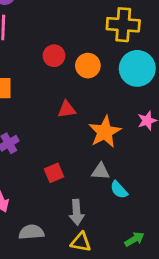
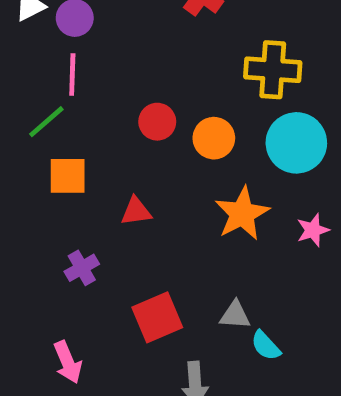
red triangle: (67, 109) -> (136, 211), moved
orange star: (105, 132) -> (242, 214), moved
red square: (54, 173) -> (157, 317), size x1.5

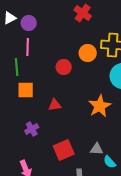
green line: (46, 122) -> (17, 67), turned -54
orange circle: (214, 138) -> (88, 53), moved

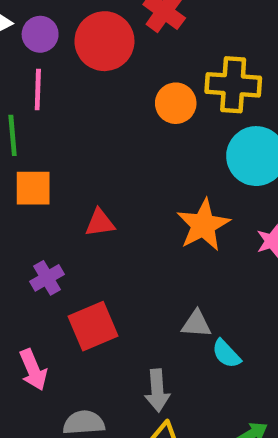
red circle: (64, 67) -> (104, 41), moved, size x1.6
red square: (64, 150) -> (93, 326), moved

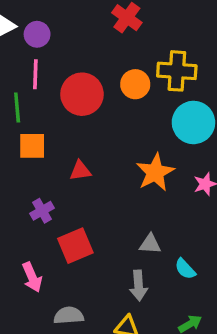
red circle: (104, 41) -> (82, 94), moved
cyan semicircle: (226, 354) -> (185, 269), moved
gray arrow: (157, 391) -> (139, 286), moved

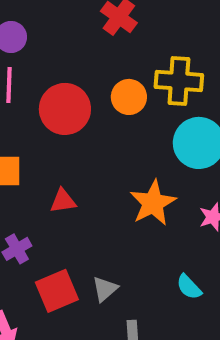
gray triangle: (150, 244) -> (105, 289), moved, turned -45
cyan semicircle: (185, 269) -> (189, 287), moved

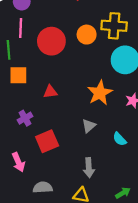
gray triangle: (105, 289) -> (89, 126), moved

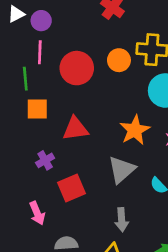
red triangle: (50, 92) -> (75, 129), size x1.5
gray triangle: (89, 126) -> (122, 170), size x1.6

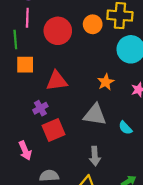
orange star: (135, 130) -> (106, 82), size x0.7
purple cross: (45, 160) -> (40, 108), moved
gray triangle: (122, 170) -> (95, 115), turned 50

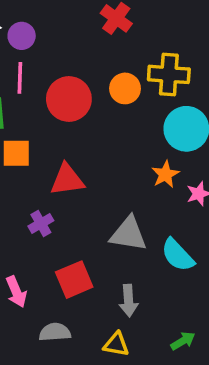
orange star: (106, 82) -> (165, 174), moved
cyan semicircle: (125, 128) -> (178, 255), size x1.5
red square: (53, 130) -> (74, 280), moved

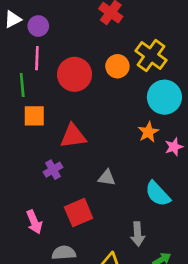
yellow cross: (169, 74) -> (151, 56), turned 32
gray triangle: (129, 234) -> (107, 178), moved, size x0.6
gray arrow: (129, 301) -> (138, 234), moved

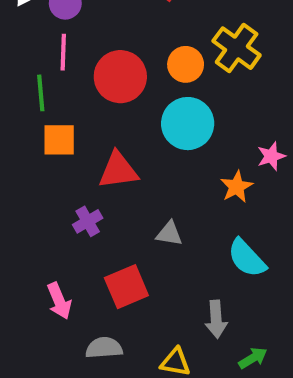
cyan circle: (164, 97) -> (188, 124), moved
orange star: (148, 132) -> (237, 187), moved
pink star: (174, 147) -> (271, 156), moved

